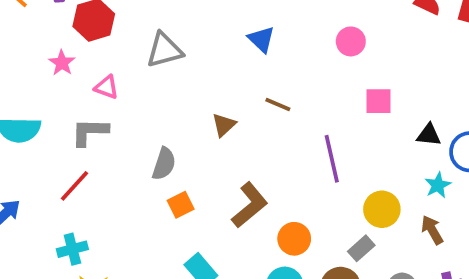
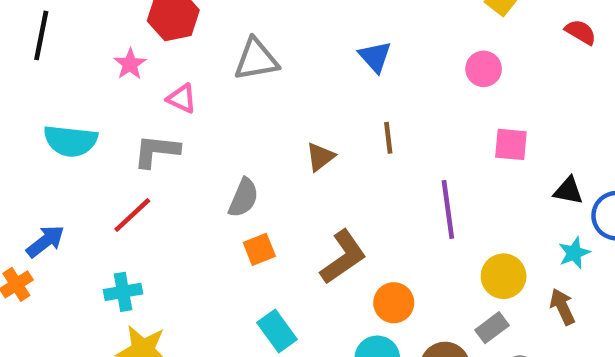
brown line: (278, 105) -> (388, 138), turned 55
gray rectangle: (361, 248) -> (492, 328), moved

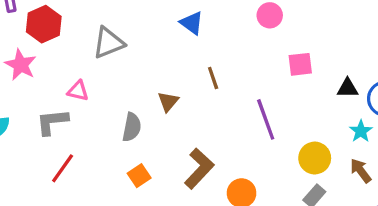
pink star: (130, 64) -> (21, 65), size x1.4
pink triangle: (182, 98) -> (78, 91), moved
gray semicircle: (243, 198) -> (132, 127), moved
red line: (132, 215) -> (63, 168), moved

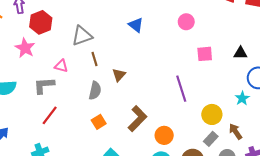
brown line: (213, 78) -> (94, 59), moved
black triangle: (348, 88) -> (240, 53), moved
brown arrow: (361, 171) -> (235, 131), moved

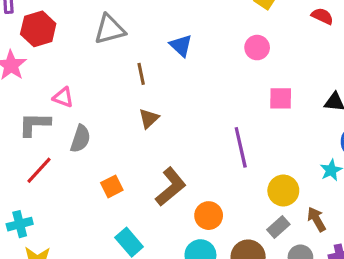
gray triangle: (82, 36) -> (110, 29), moved
brown line: (94, 59) -> (141, 74), moved
gray semicircle: (95, 91) -> (80, 139), moved

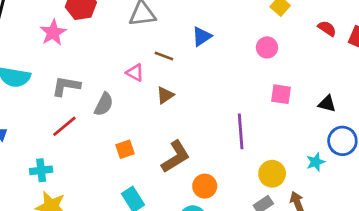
blue triangle: (181, 46) -> (202, 36), turned 35
brown line: (141, 74) -> (164, 56), turned -66
pink triangle: (63, 97) -> (135, 73), moved

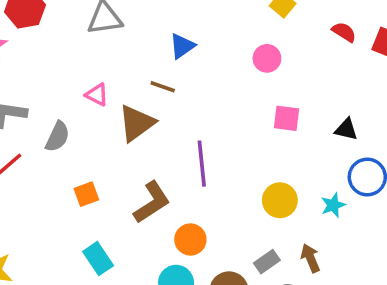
brown line: (164, 56) -> (163, 87), moved
brown triangle: (165, 95) -> (137, 123), size x1.6
purple line: (241, 131) -> (202, 164), moved
yellow circle: (272, 174) -> (280, 200), moved

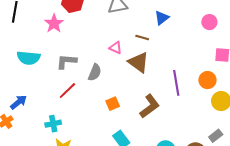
brown line: (163, 87) -> (142, 38), moved
brown triangle: (137, 123) -> (139, 62), turned -45
orange circle: (190, 240) -> (207, 80), moved

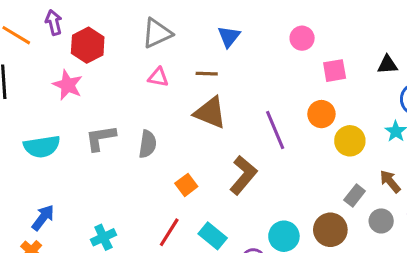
pink circle: (209, 22) -> (302, 38), moved
pink triangle: (115, 48) -> (158, 77), moved
red line: (67, 91) -> (169, 232), moved

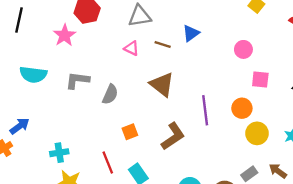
brown line: (207, 74) -> (163, 44), moved
brown arrow: (390, 181) -> (278, 171), turned -30
red line: (169, 232) -> (108, 162), turned -70

